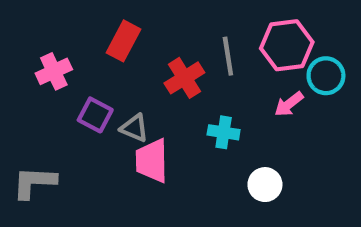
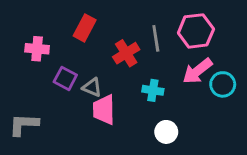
pink cross: (54, 71) -> (37, 49), turned 30
cyan circle: (326, 76) -> (223, 84), moved
pink arrow: (289, 104) -> (197, 71), size x1.5
white circle: (265, 185) -> (166, 132), moved

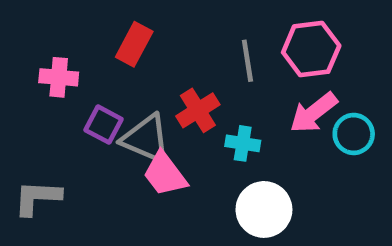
red cross: (126, 53) -> (198, 110), moved
gray triangle: (92, 87) -> (146, 139), size x1.6
pink trapezoid: (104, 110) -> (165, 174), turned -36
white circle: (166, 132) -> (264, 209), size x1.5

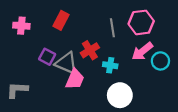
pink cross: (59, 77) -> (21, 26), moved
pink trapezoid: (165, 174) -> (75, 79), turned -120

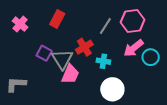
pink cross: (21, 26) -> (20, 24), turned 35
gray line: (112, 28) -> (105, 26), turned 42
gray triangle: (66, 63) -> (62, 59), turned 35

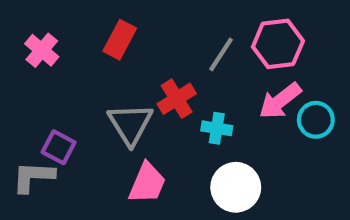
purple square: (44, 53) -> (59, 147), moved
pink trapezoid: (70, 74) -> (147, 183), moved

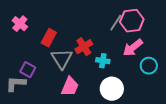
red rectangle: (120, 40) -> (49, 38), moved
gray line: (221, 54) -> (116, 23), moved
cyan circle: (316, 120) -> (149, 66), moved

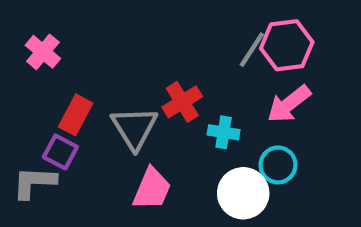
red rectangle: (49, 38) -> (76, 115), moved
cyan circle: (149, 66) -> (278, 165), moved

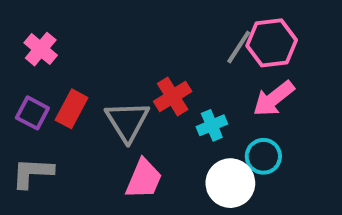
cyan cross: (224, 132) -> (212, 125), turned -32
purple square: (60, 152) -> (32, 113), moved

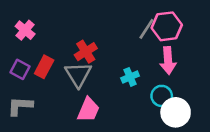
red cross: (173, 96) -> (86, 52), moved
pink arrow: (274, 99) -> (168, 60), turned -56
white circle: (230, 183) -> (176, 112), moved

